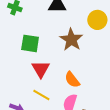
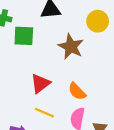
green square: (30, 43) -> (24, 36), moved
red triangle: (41, 69) -> (40, 83), turned 30

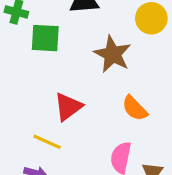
orange semicircle: (77, 91) -> (135, 108), moved
yellow line: (44, 113) -> (47, 142), moved

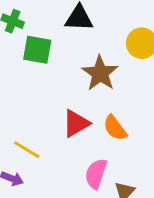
red triangle: (68, 107) -> (76, 123), moved

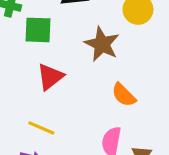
red triangle: (76, 123) -> (50, 77), moved

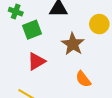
green square: (38, 30) -> (32, 30), turned -30

